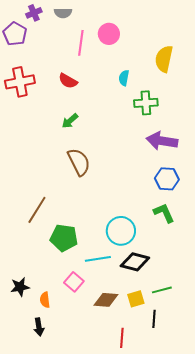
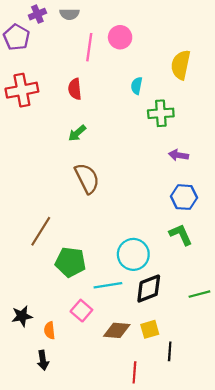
red semicircle: (68, 81) -> (75, 89), turned 54
purple arrow: (162, 141) -> (178, 155), size x0.6
black diamond: (135, 262) -> (149, 289), turned -36
green line: (162, 290) -> (199, 294), moved

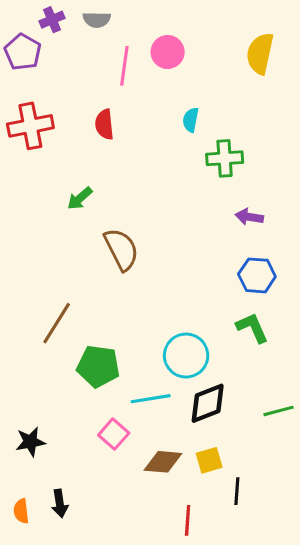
yellow semicircle: (181, 65) -> (260, 54), moved
green arrow: (77, 133) -> (80, 198), moved
orange semicircle: (50, 330) -> (21, 511), moved

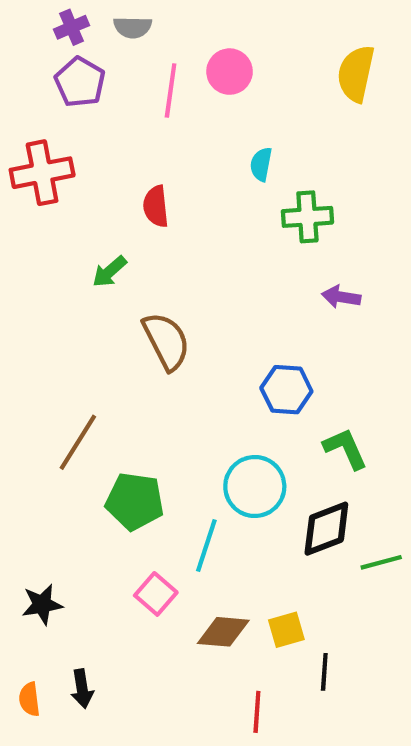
purple pentagon: (23, 52) -> (80, 82), moved
red semicircle: (104, 124) -> (156, 206), moved
blue hexagon: (257, 275) -> (286, 390), moved
cyan line: (151, 399) -> (206, 545), turned -63
black diamond: (208, 403) -> (326, 529), moved

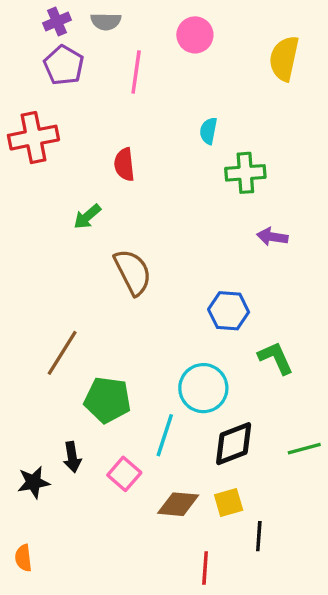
pink circle: (230, 72) -> (195, 35), moved
black diamond: (326, 529) -> (234, 444), moved
black arrow: (82, 689) -> (72, 457), moved

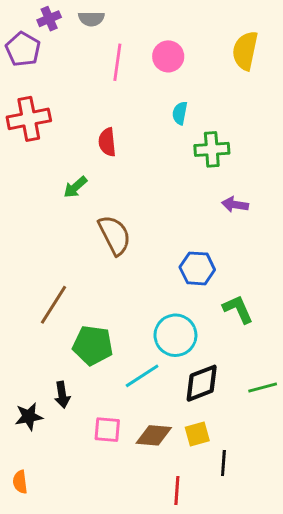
pink circle: (195, 35) -> (168, 56), moved
purple pentagon: (64, 65) -> (23, 49), moved
cyan line: (165, 435) -> (142, 376), turned 39
pink square: (124, 474) -> (107, 430), moved, turned -36

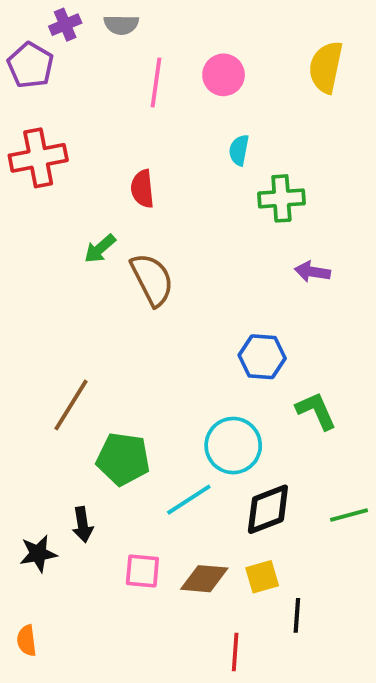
brown semicircle: (114, 235) -> (152, 279), moved

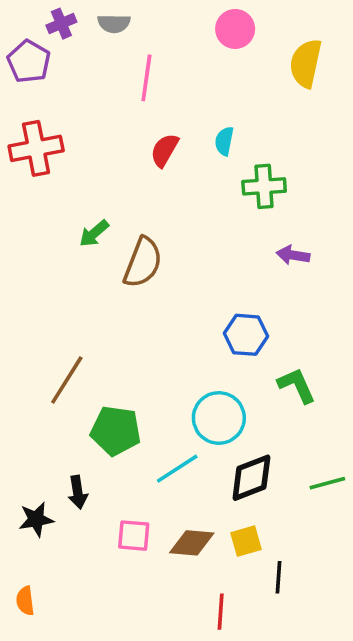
pink circle: (224, 75) -> (235, 29), moved
red semicircle: (142, 189) -> (165, 150), moved, turned 36
brown semicircle: (152, 279) -> (143, 262), turned 48

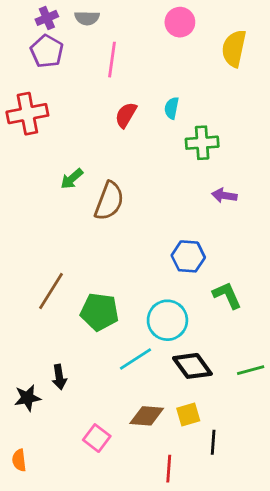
purple pentagon: (29, 62) -> (47, 51), moved
green pentagon: (116, 431) -> (100, 312), moved
black diamond: (251, 478) -> (192, 366), turned 75
pink square: (134, 536) -> (97, 438), moved, turned 32

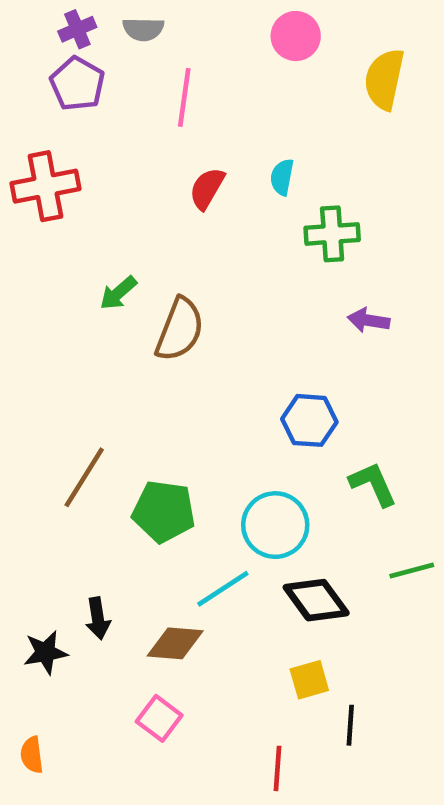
green line: (251, 370) -> (412, 571), moved
brown diamond: (147, 416) -> (175, 643), moved

